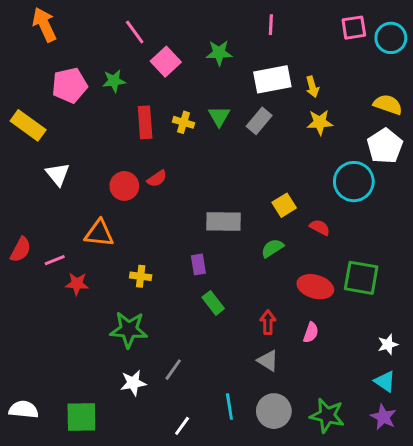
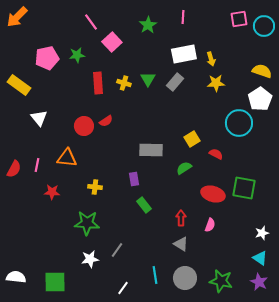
orange arrow: (44, 25) -> (17, 17), moved, turned -110
green star: (219, 53) -> (148, 25), moved, turned -30
pink line: (55, 260) -> (37, 165), moved, turned -56

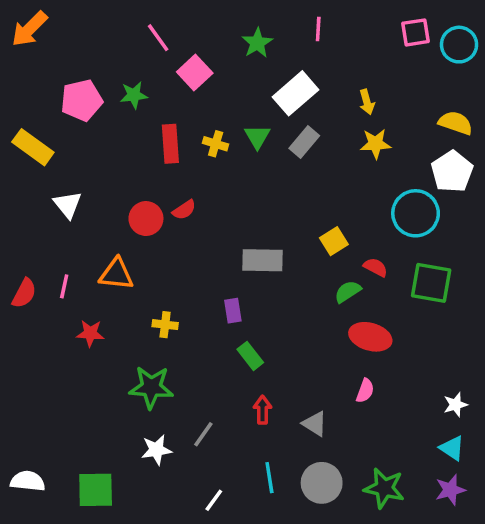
white rectangle: (184, 54) -> (296, 93), moved, turned -30
green semicircle: (184, 168) -> (348, 292), moved
green square: (244, 188) -> (431, 283), moved
red arrow: (181, 218) -> (262, 410), moved
purple star: (259, 282) -> (450, 490), turned 30

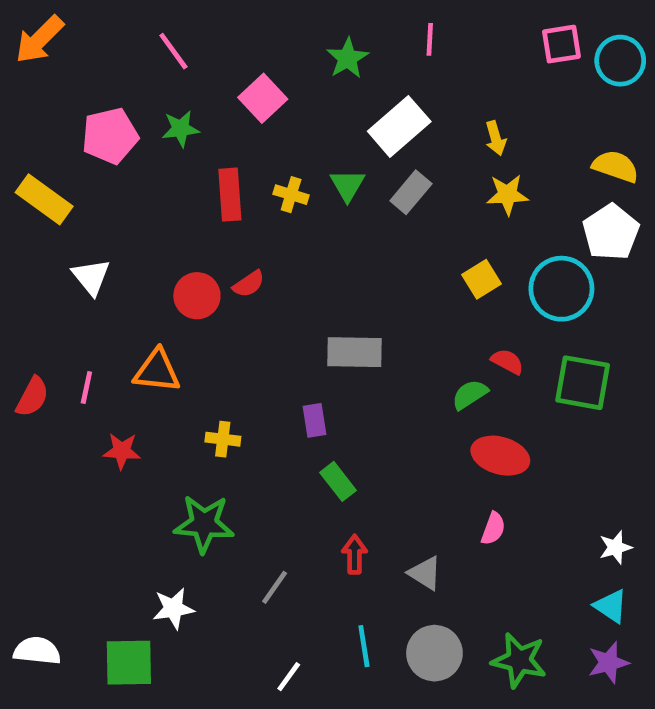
pink line: (158, 38) -> (173, 51), moved
yellow square: (334, 241) -> (481, 279), moved
white star: (156, 450) -> (173, 608), moved

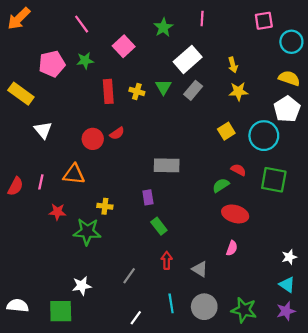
cyan circle: (620, 61) -> (291, 42), moved
green star: (204, 524) -> (87, 232), moved

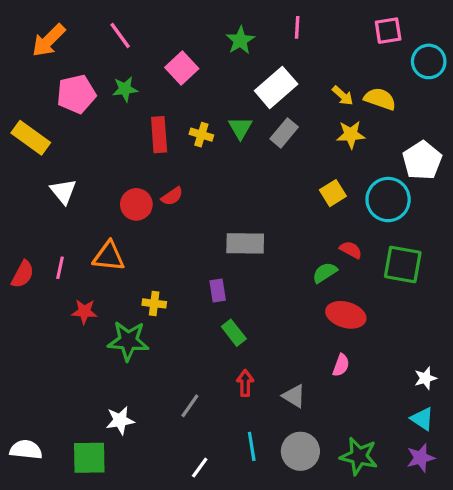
orange arrow: (19, 19) -> (49, 40), moved
yellow arrow: (233, 65) -> (343, 96), turned -32
yellow semicircle: (289, 78) -> (380, 99), moved

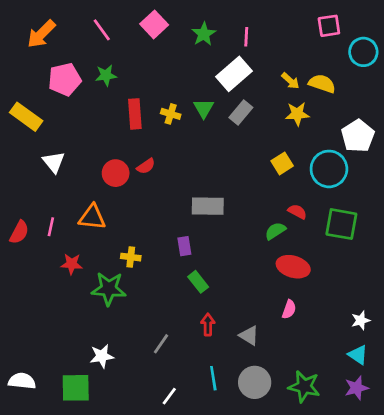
pink line: (297, 27) -> (246, 37), moved
pink square: (182, 68) -> (154, 24), moved

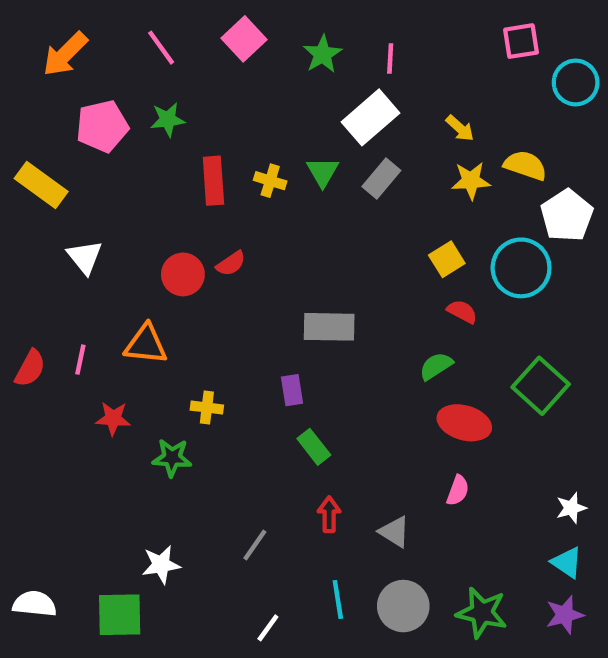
yellow semicircle: (322, 84) -> (525, 165), moved
red semicircle: (297, 212) -> (462, 312), moved
green square: (341, 224) -> (541, 386), moved, turned 32
green star: (109, 289) -> (172, 458), size x0.7

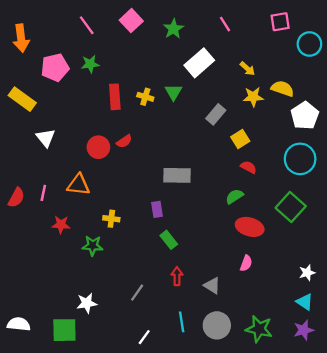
orange arrow: (65, 54) -> (21, 38), moved, turned -52
pink line: (390, 58) -> (225, 24), moved, turned -35
gray rectangle: (381, 178) -> (216, 114), moved
cyan circle: (521, 268) -> (300, 159), moved

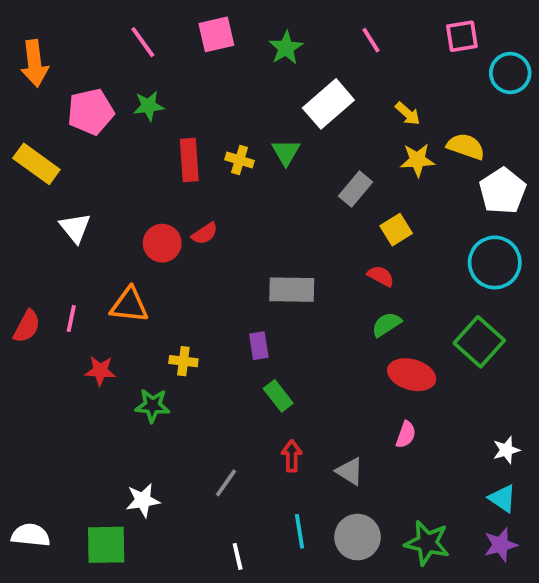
pink square: (131, 21) -> (216, 34), turned 30
red semicircle: (248, 167) -> (381, 276), moved
white line: (144, 337) -> (238, 556), turned -49

